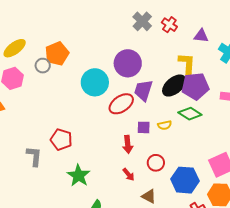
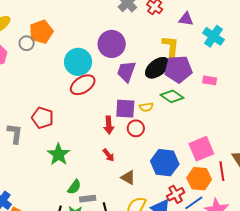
red ellipse: (121, 104) -> (83, 85), moved
purple square: (144, 127) -> (125, 109), size x1.5
red circle: (156, 163) -> (136, 128), moved

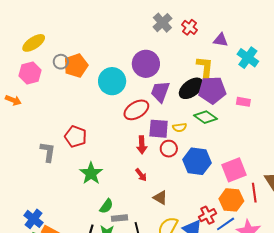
orange pentagon: (41, 32) -> (76, 66), moved
red ellipse: (83, 85) -> (136, 110), moved
blue hexagon: (165, 163) -> (197, 161), moved

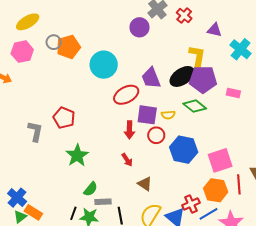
purple circle: (146, 64) -> (139, 27), moved, size x0.7
purple trapezoid: (160, 92) -> (151, 78), turned -45

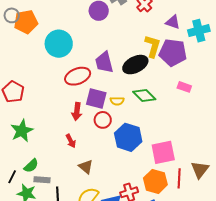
cyan cross: (241, 49) -> (199, 31), moved, turned 30
purple pentagon: (203, 79) -> (173, 53), moved
black line: (73, 213) -> (12, 177), moved

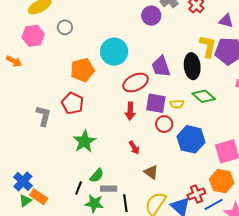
orange pentagon: (26, 22) -> (82, 70), moved
black ellipse: (135, 65) -> (192, 66), turned -65
red arrow: (77, 112) -> (130, 111), moved

